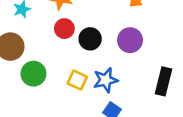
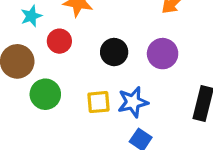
red circle: (64, 29) -> (59, 41), moved
yellow square: (77, 80) -> (98, 102), turned -30

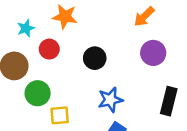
purple circle: (163, 54) -> (153, 53), moved
yellow square: (98, 102) -> (60, 115), moved

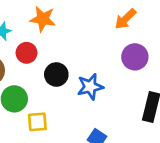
black circle: (95, 58) -> (56, 75), moved
blue star: (110, 100) -> (90, 87), moved

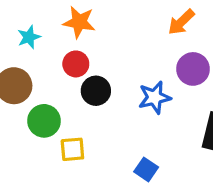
red circle: (27, 53) -> (76, 64), moved
blue star: (90, 87) -> (154, 97), moved

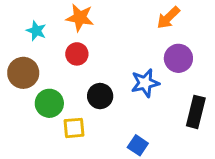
cyan star: (29, 37) -> (36, 31), turned -30
black circle: (96, 91) -> (100, 96), moved

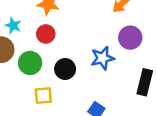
cyan star: (36, 31) -> (13, 26), moved
green circle: (49, 103) -> (30, 63), moved

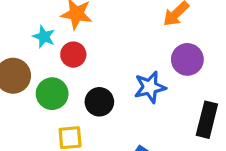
cyan star: (13, 26) -> (44, 37), moved

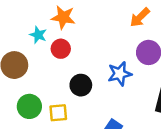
green circle: (52, 94) -> (29, 106), moved

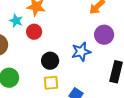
yellow square: (58, 113) -> (51, 83), moved

